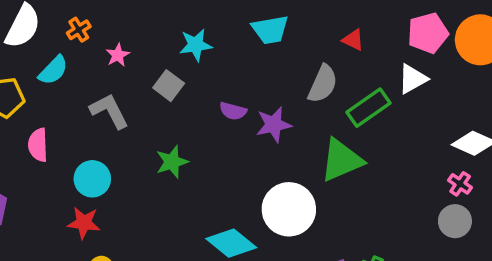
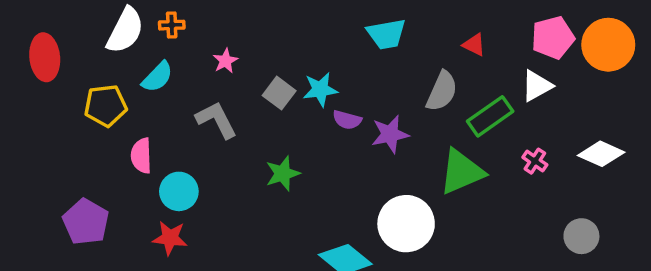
orange cross: (79, 30) -> (172, 25), moved, turned 30
cyan star: (196, 45) -> (320, 89), moved
cyan circle: (92, 179) -> (179, 191), moved
pink cross: (460, 184) -> (535, 161), moved
red star: (84, 223) -> (170, 238), moved

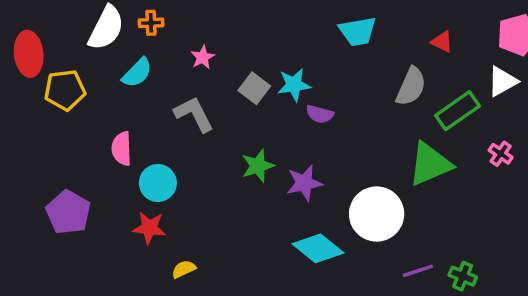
yellow pentagon: (106, 106) -> (65, 90), moved
purple star: (390, 134) -> (304, 183), moved

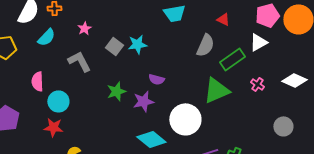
purple semicircle: (320, 114) -> (156, 79), moved

